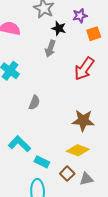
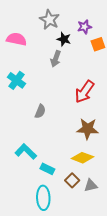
red arrow: (84, 69) -> (84, 92), moved

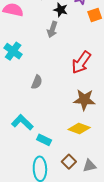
brown square: (72, 180) -> (69, 162), moved
gray triangle: (91, 185) -> (89, 166), moved

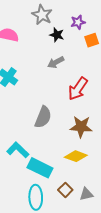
gray arrow: (52, 29) -> (56, 62), moved, turned 42
gray semicircle: (37, 82) -> (43, 117), moved, size x1.5
cyan rectangle: (44, 140) -> (40, 168), size x1.6

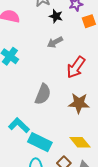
yellow diamond: (76, 156) -> (80, 142), moved, turned 30

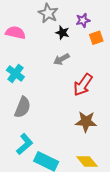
gray semicircle: (43, 94) -> (23, 107), moved
cyan L-shape: (19, 125) -> (25, 144), turned 95

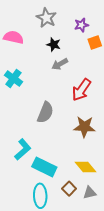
black star: (62, 33) -> (54, 45), moved
gray semicircle: (23, 107) -> (45, 112), moved

